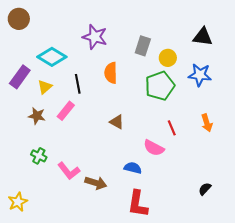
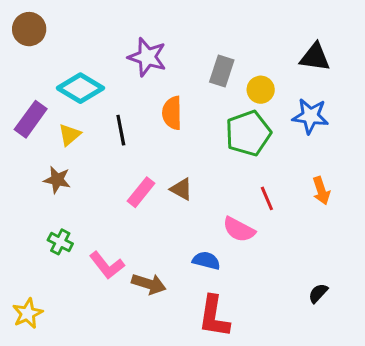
pink rectangle: (66, 111) -> (141, 192), moved

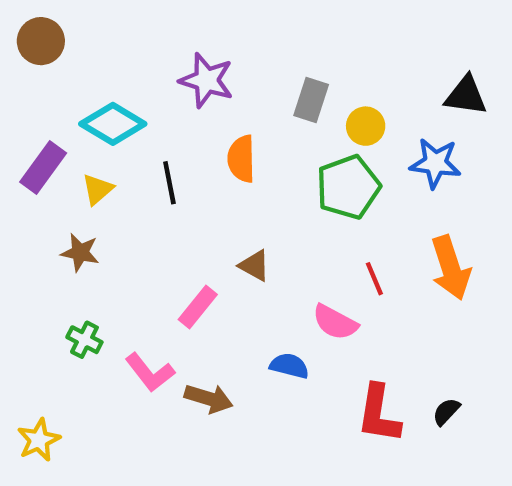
black triangle: (315, 57) -> (466, 96), moved
orange arrow: (321, 191) -> (451, 268), size x1.6
pink rectangle: (141, 192) -> (198, 307), moved
red L-shape: (214, 316) -> (379, 414), moved

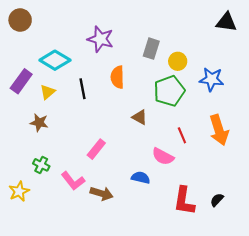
black triangle: (466, 96) -> (226, 22), moved
brown triangle: (254, 266) -> (140, 117), moved
yellow star: (39, 440) -> (19, 191), moved

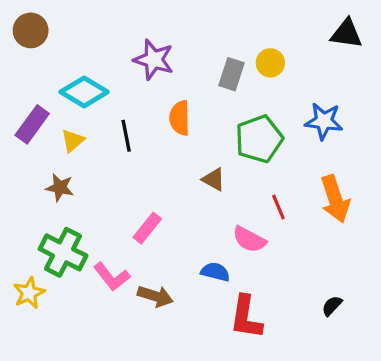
yellow circle: (178, 61) -> (270, 63), moved
green cross: (41, 165) -> (63, 252), size x1.8
red L-shape: (184, 201) -> (246, 317), moved

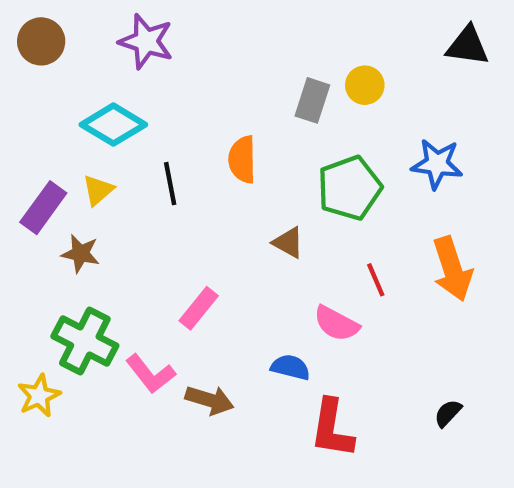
purple star: (154, 60) -> (146, 41), moved
purple rectangle: (32, 124) -> (43, 208), moved

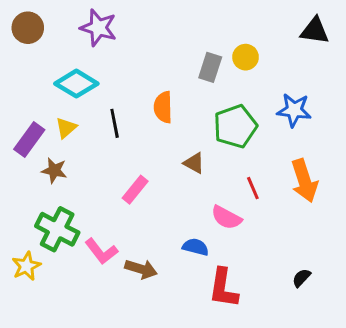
pink rectangle: (199, 308) -> (135, 190), moved

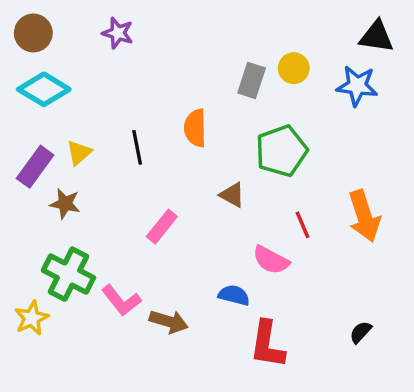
purple star: (98, 28) -> (118, 33), size x0.7
cyan diamond: (76, 84) -> (44, 89), moved
blue star: (294, 110) -> (357, 86), moved

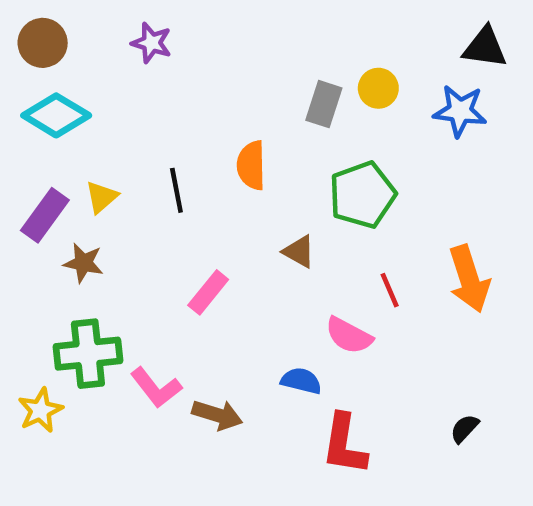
green cross: (68, 274) -> (88, 354), turned -33

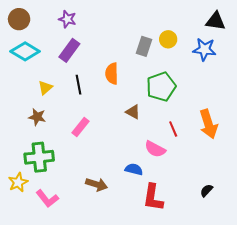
purple rectangle: (45, 215) -> (69, 50), moved
pink rectangle: (208, 292) -> (80, 127), moved
pink L-shape: (156, 388) -> (47, 199), moved

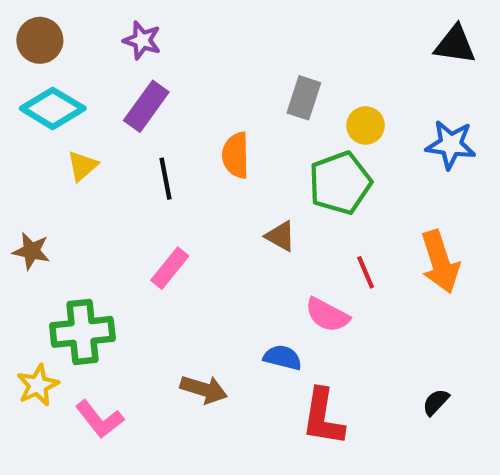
yellow circle: (168, 39) -> (366, 125), moved
blue star: (204, 49) -> (451, 145), moved
yellow triangle: (45, 88) -> (82, 166), moved
brown star: (37, 117) -> (31, 251), moved

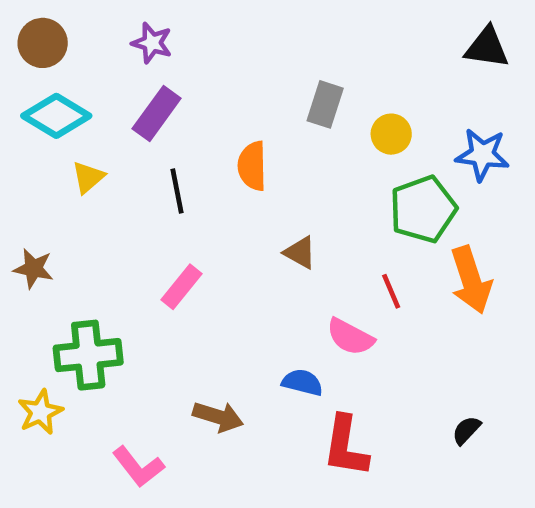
green pentagon: (340, 183) -> (423, 209), moved
pink L-shape: (99, 419) -> (138, 467), moved

